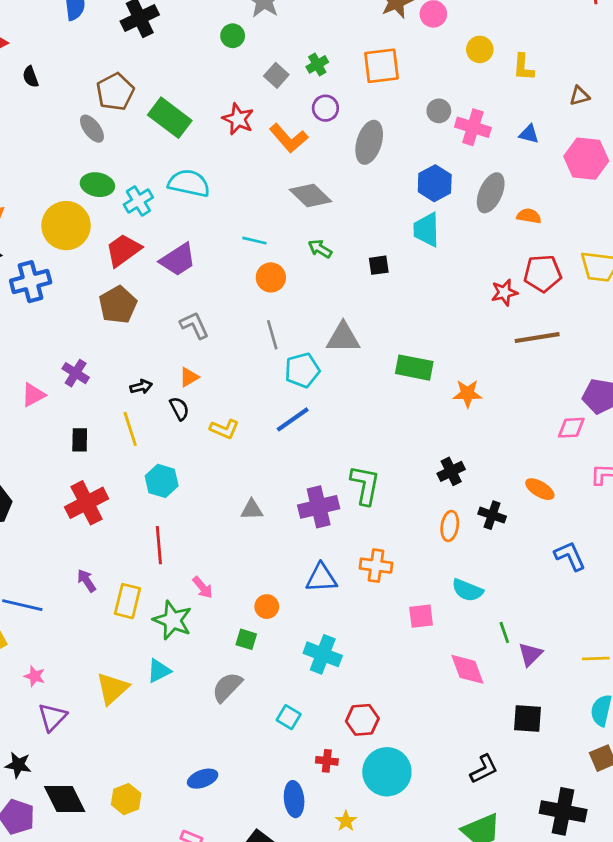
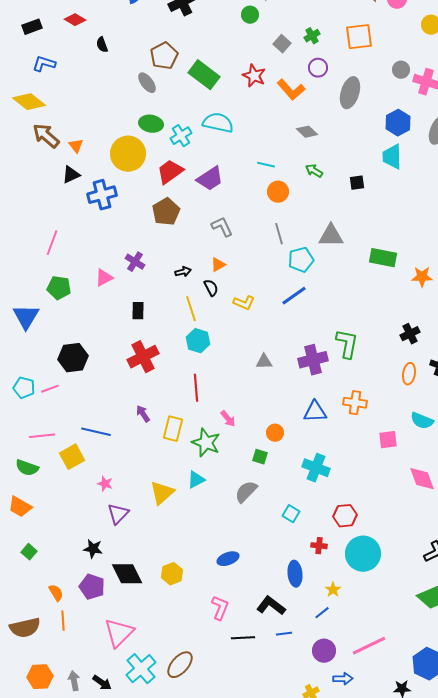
gray diamond: (310, 196) -> (307, 132), size x0.7
yellow line: (130, 429) -> (191, 309), moved

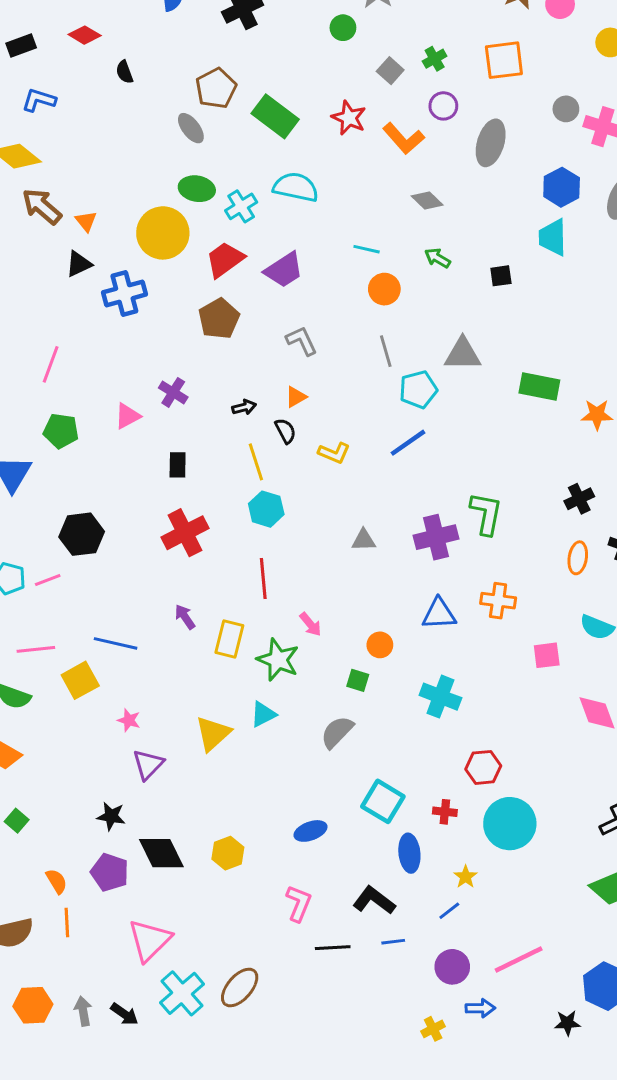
cyan square: (291, 514) -> (383, 801), moved, size x1.6

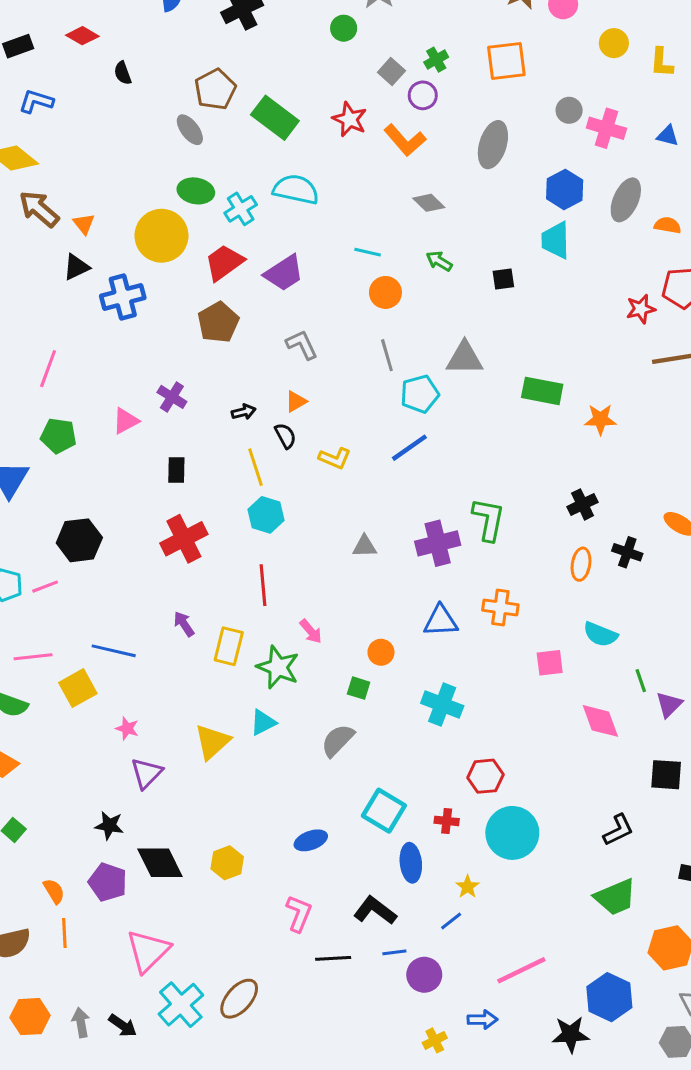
purple circle: (443, 106) -> (423, 95), moved
purple circle: (452, 967) -> (424, 975), moved
black star: (567, 1023) -> (571, 1034), size x1.4

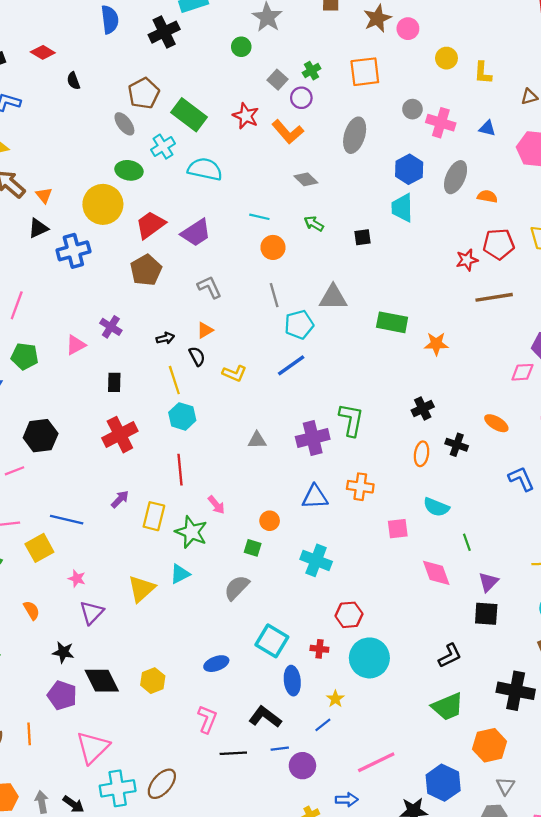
cyan cross: (241, 209) -> (163, 147), moved
purple arrow: (184, 624) -> (120, 499), turned 78
purple triangle: (669, 705) -> (488, 582), moved
orange semicircle: (54, 891) -> (31, 610), moved
cyan cross: (181, 1005) -> (118, 788), turned 32

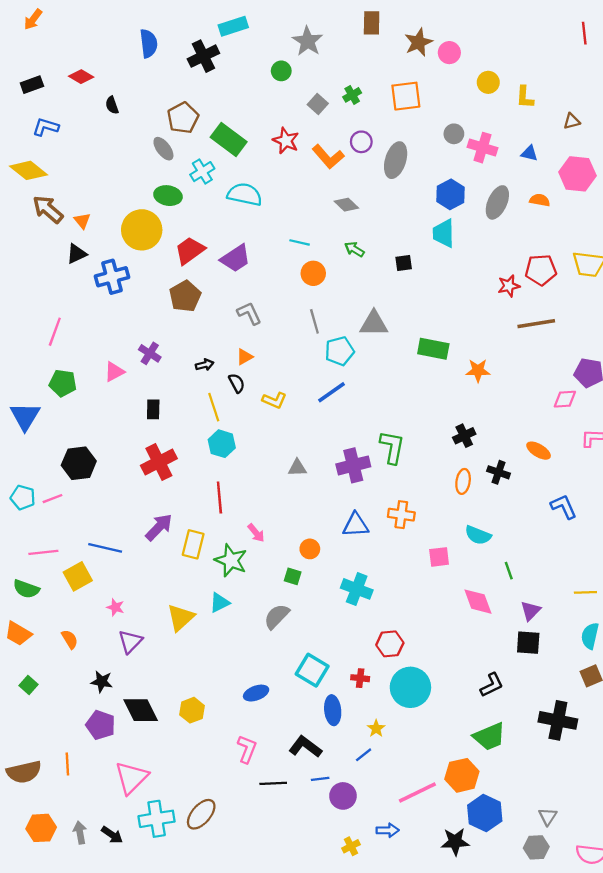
purple circle: (301, 98) -> (361, 142), moved
orange semicircle: (487, 196) -> (540, 200), moved
purple arrow: (120, 499) -> (159, 527), size x1.5
orange hexagon: (490, 745) -> (462, 775), moved

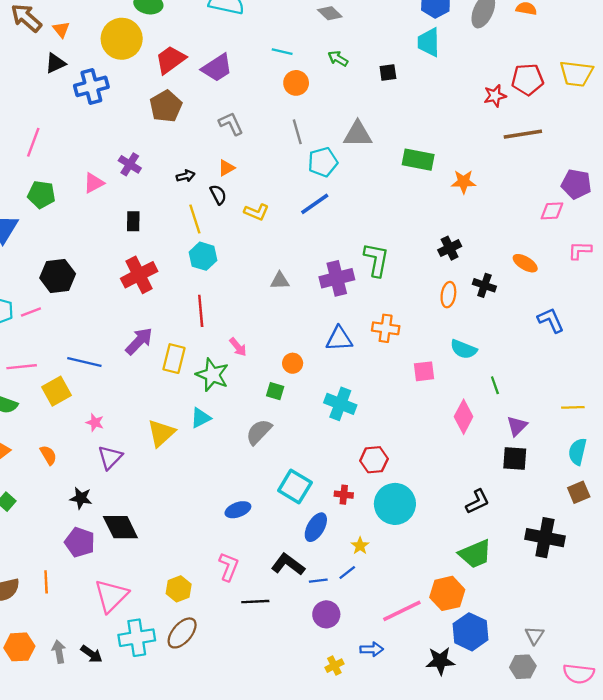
pink diamond: (478, 602) -> (464, 417), turned 48
yellow hexagon: (192, 710) -> (179, 589), moved
blue ellipse: (333, 710) -> (316, 527), turned 36
blue line: (320, 779) -> (318, 581), moved

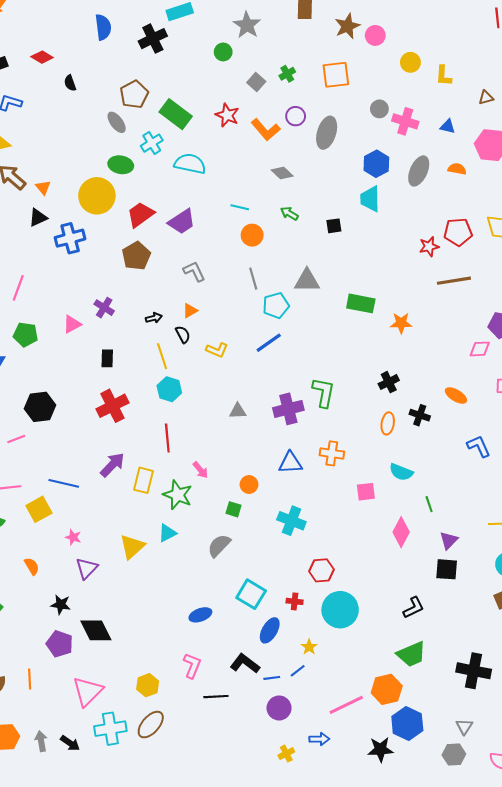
black cross: (545, 538) -> (474, 671), moved

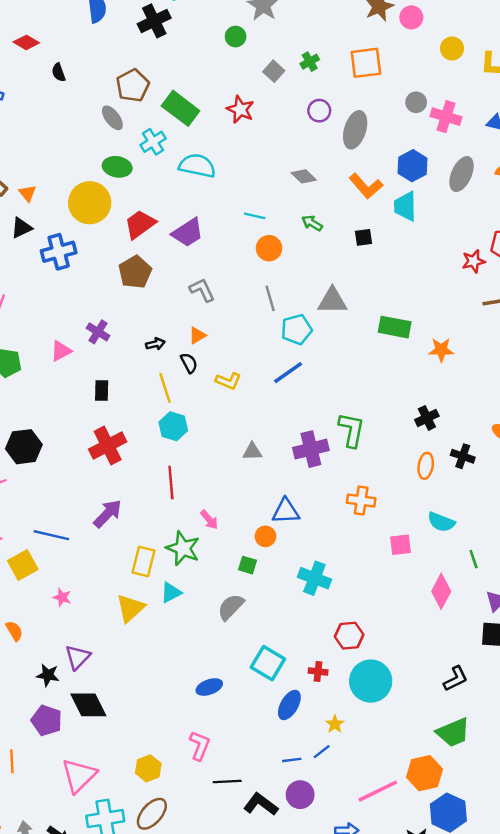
orange L-shape: (266, 130) -> (366, 186), moved
blue triangle: (290, 463) -> (286, 511), moved
yellow rectangle: (143, 480) -> (143, 561), moved
purple triangle: (87, 568) -> (78, 657), moved
black L-shape: (245, 663) -> (261, 804), moved

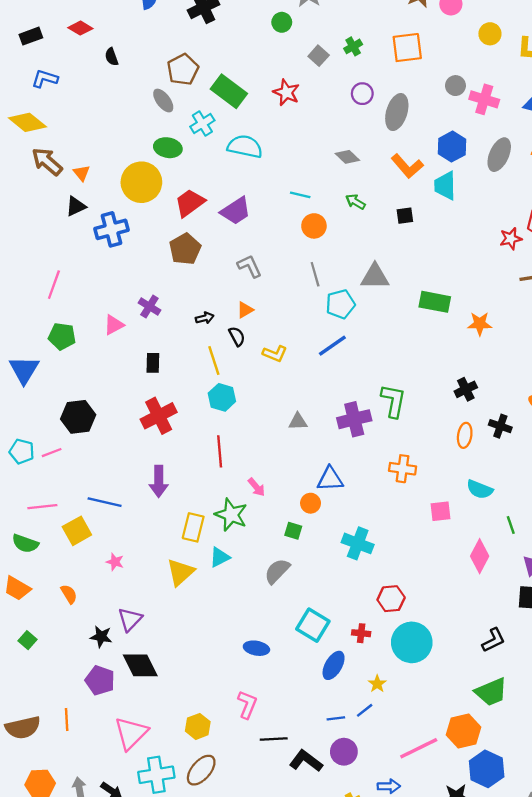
purple arrow: (108, 514) -> (159, 481), turned 136
blue ellipse: (209, 687) -> (256, 648), turned 30

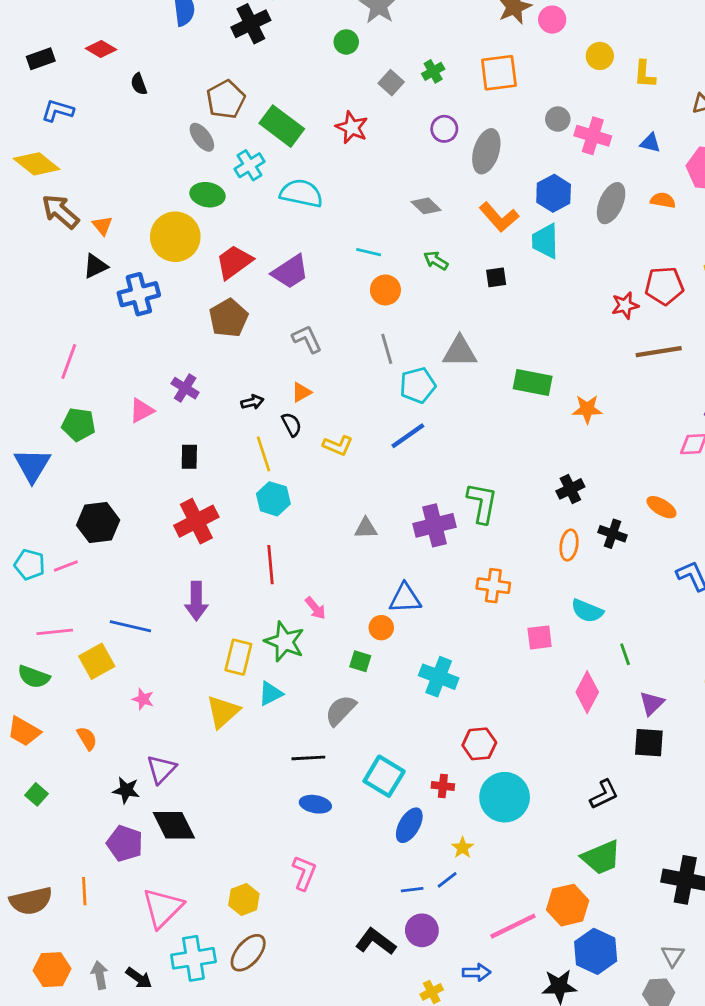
black line: (274, 739) -> (308, 758), moved

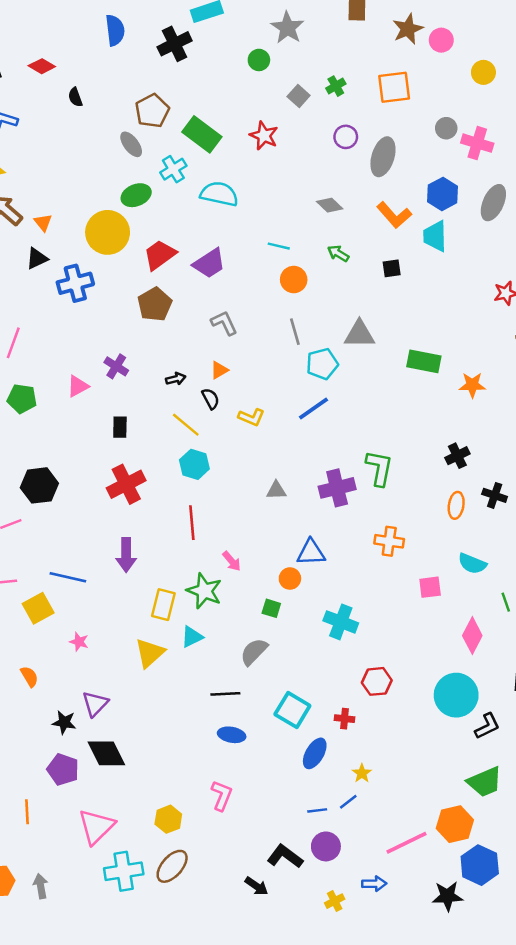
green ellipse: (207, 195) -> (136, 195), turned -32
yellow line: (264, 454) -> (186, 425), turned -32
cyan circle: (505, 797) -> (456, 695), moved
black arrow: (139, 978) -> (256, 886), moved

